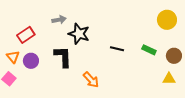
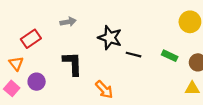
black star: (79, 34) -> (110, 38), moved
purple circle: (31, 61) -> (37, 82), moved

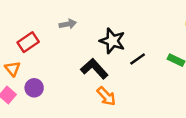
black line: (134, 55) -> (138, 59), turned -49
black L-shape: (73, 64) -> (94, 69), moved, turned -40

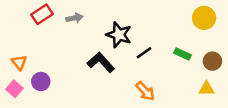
red rectangle: (28, 42) -> (42, 14), moved
orange arrow: (106, 96) -> (145, 91), moved

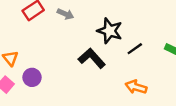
gray arrow: (74, 18) -> (65, 14), turned 35
orange arrow: (145, 91) -> (136, 87), turned 150

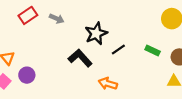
black star: (110, 31) -> (96, 34), turned 30
orange arrow: (136, 87) -> (108, 84), moved

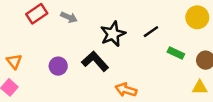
black line: (118, 50) -> (151, 32), moved
purple circle: (27, 75) -> (58, 66), moved

